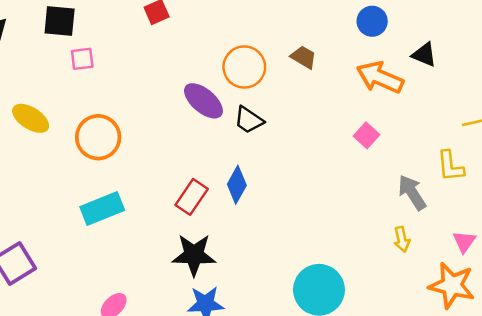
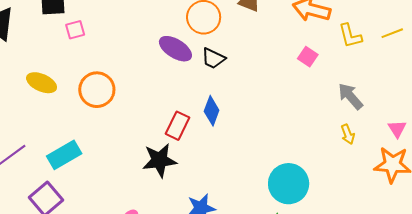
yellow L-shape: (450, 166) -> (350, 36), moved
cyan rectangle: (102, 208) -> (64, 155), moved
black star: (194, 255) -> (160, 160), moved

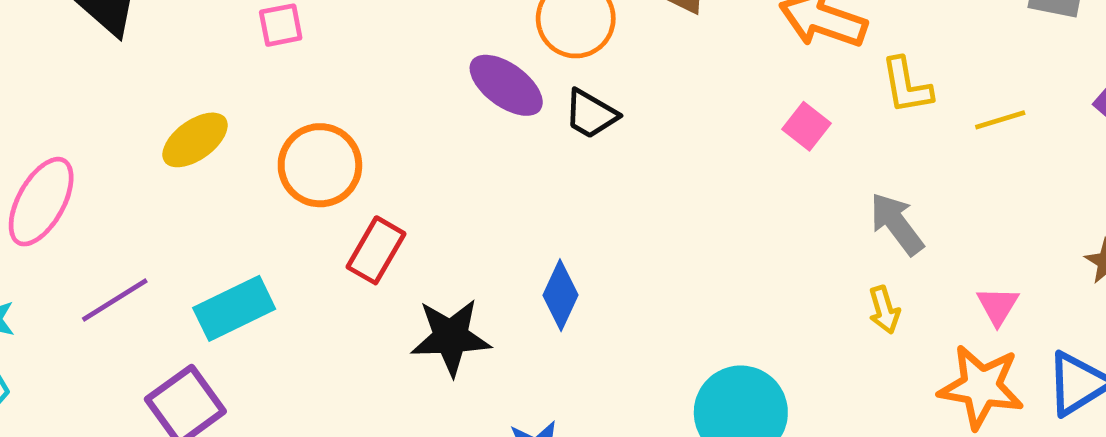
yellow line: (392, 33) -> (1000, 120), moved
yellow ellipse: (42, 83) -> (195, 140), turned -64
blue diamond: (212, 111) -> (560, 295), moved
red rectangle: (177, 126) -> (376, 250), moved

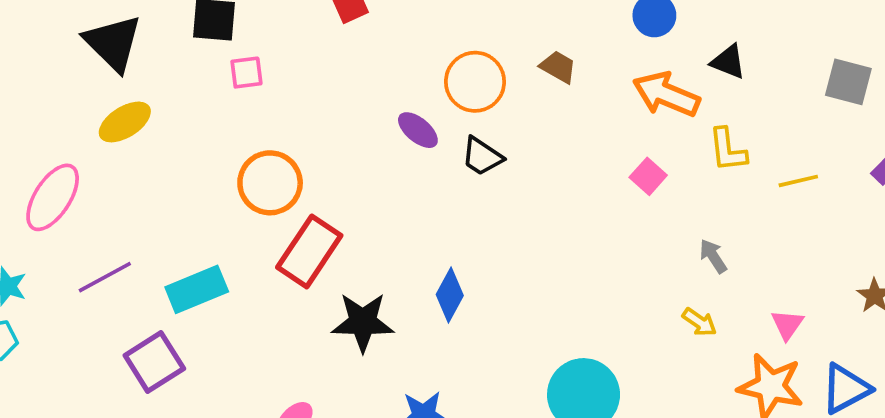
purple ellipse: (506, 85) -> (418, 130), size x0.7
yellow ellipse: (195, 140) -> (125, 122), moved
gray arrow: (897, 224) -> (713, 256), size x0.7
red rectangle: (376, 250) -> (309, 251), size x1.4
yellow arrow: (884, 310) -> (699, 322), turned -42

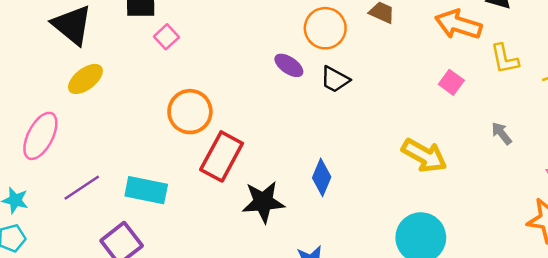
pink square: (246, 73) -> (166, 37), turned -30
cyan rectangle: (197, 289) -> (146, 190), turned 39
yellow arrow: (699, 322) -> (424, 155), moved, size x1.8

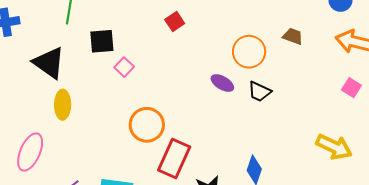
yellow ellipse: (85, 79) -> (63, 105), turned -48

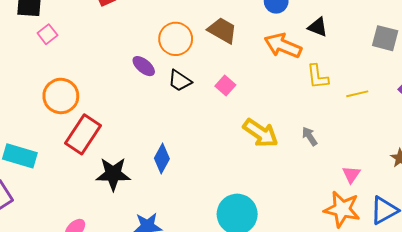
brown trapezoid: (293, 36) -> (222, 30), size x1.4
pink square: (351, 88) -> (225, 86), moved
yellow arrow: (334, 147) -> (261, 133), moved

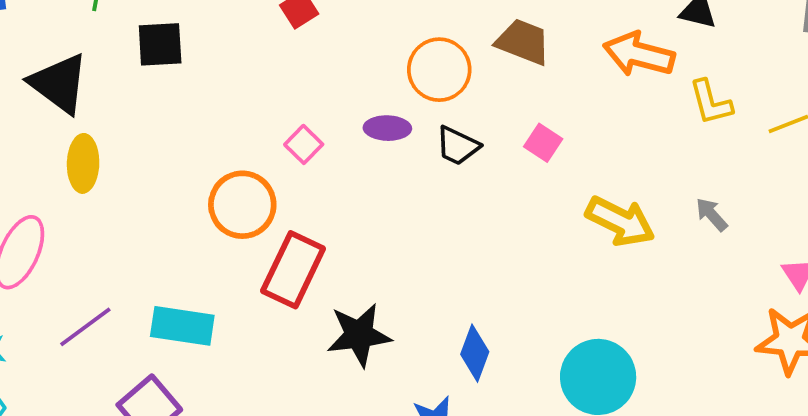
pink square: (47, 34) -> (304, 144), moved
purple ellipse: (144, 66) -> (387, 128), turned -30
blue diamond: (162, 159) -> (475, 353), moved

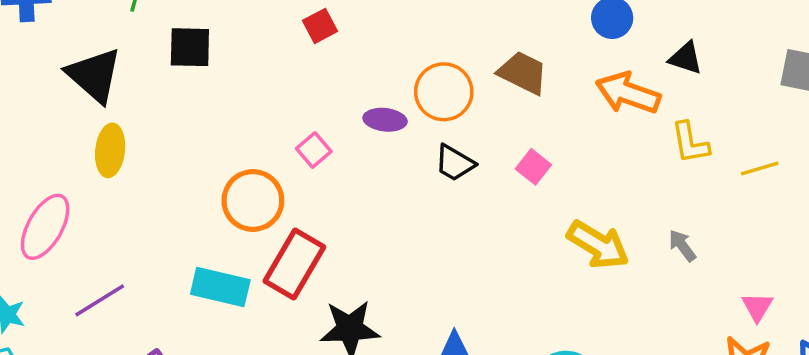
purple ellipse: (387, 128) -> (385, 120), moved
cyan rectangle: (182, 326) -> (220, 287), moved

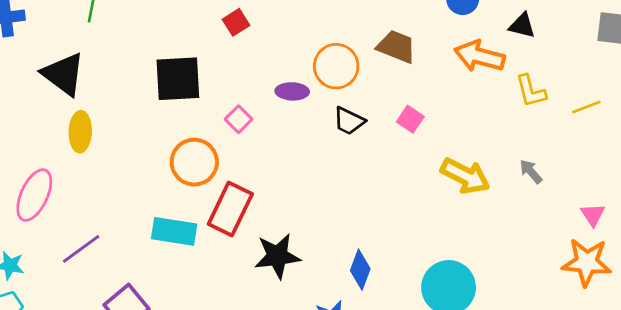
black square: (190, 47) -> (178, 79), moved, size x1.4

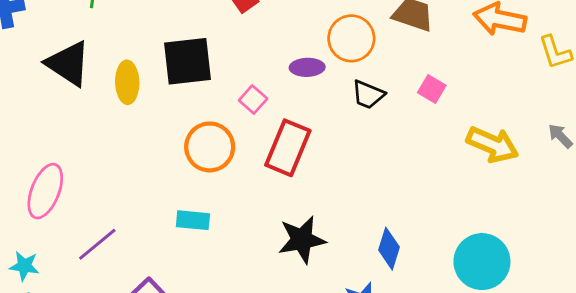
yellow ellipse: (80, 132) -> (127, 82), moved
red rectangle: (230, 209) -> (288, 148), moved
cyan rectangle: (174, 231) -> (193, 220), size x0.7

